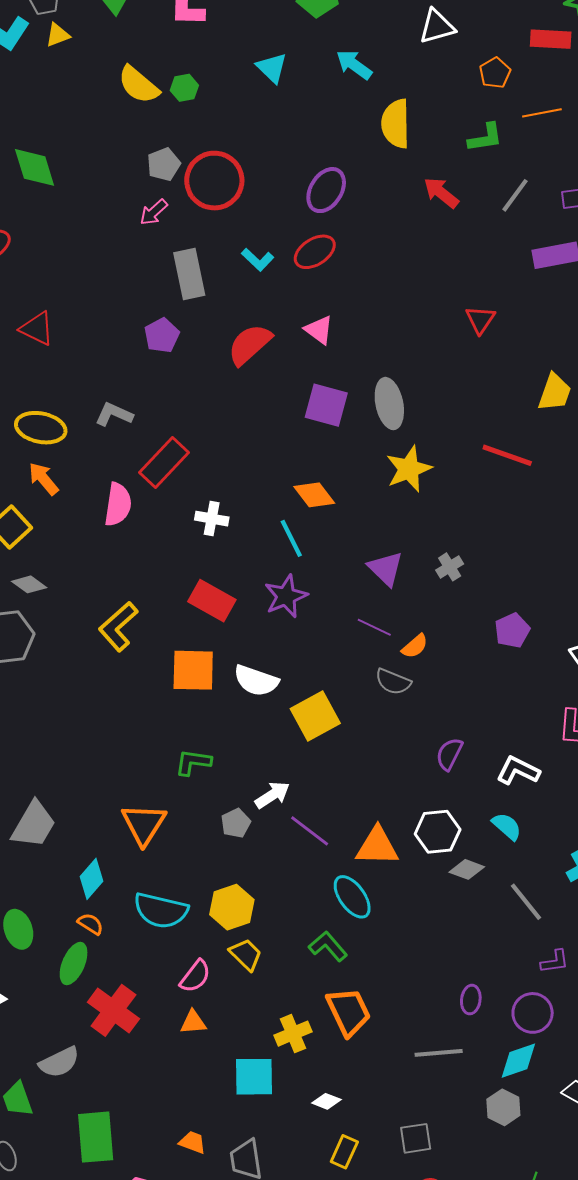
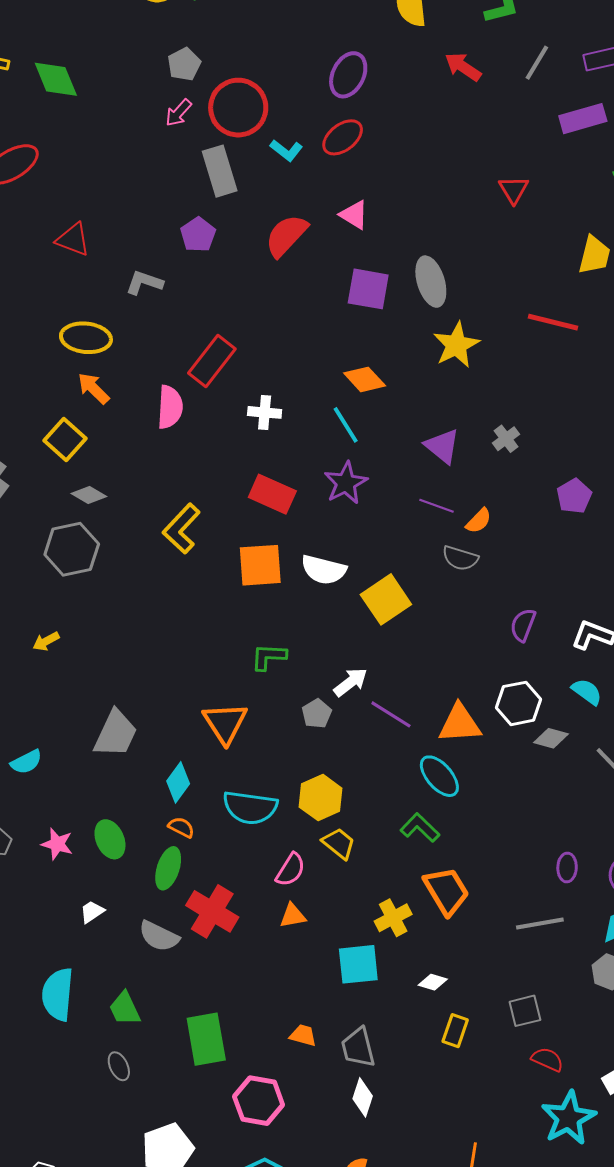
red circle: (214, 181) -> (238, 108), moved
gray L-shape: (114, 414) -> (144, 283), moved
gray semicircle: (59, 1062) -> (159, 936), moved, turned 57

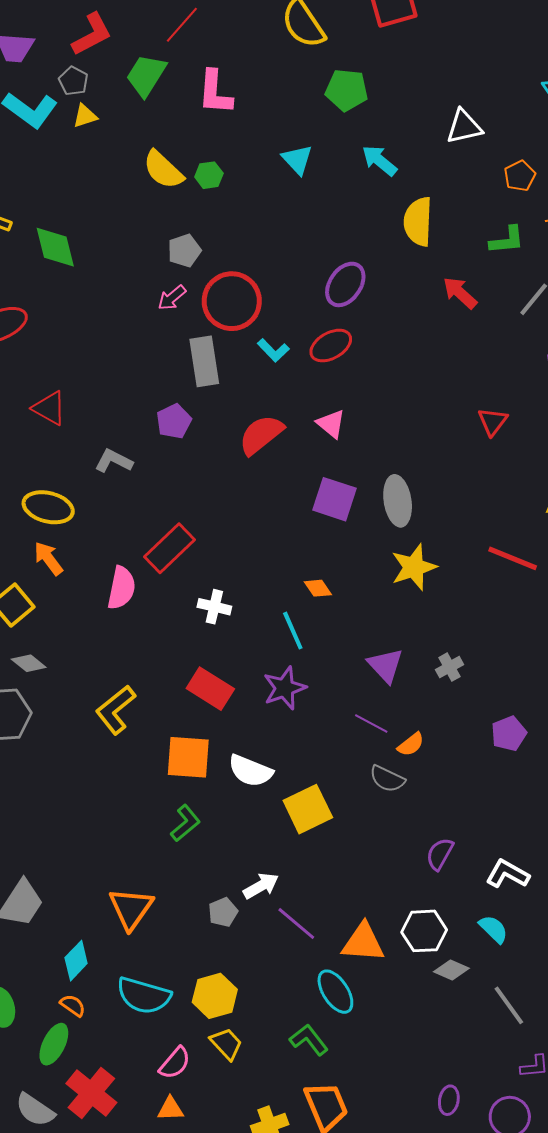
orange diamond: (365, 379) -> (318, 588), size x0.7
green L-shape: (269, 657) -> (185, 823), moved, turned 129

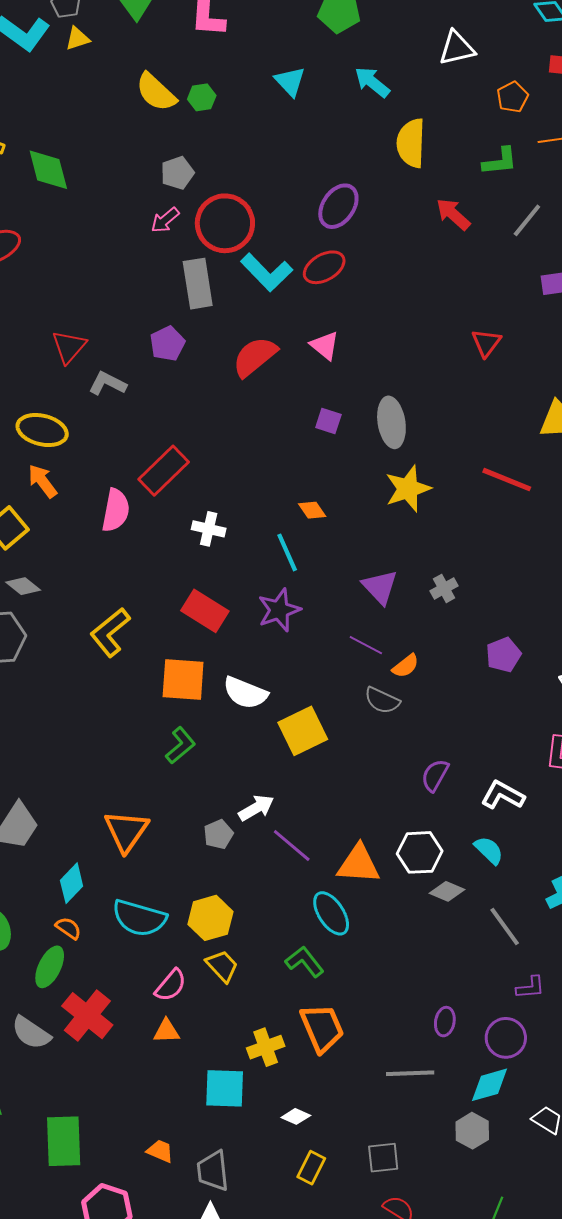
cyan L-shape: (273, 350) -> (267, 272), size x1.6
red triangle: (49, 408) -> (69, 347), moved, turned 42
purple square: (335, 499) -> (328, 421), size x0.6

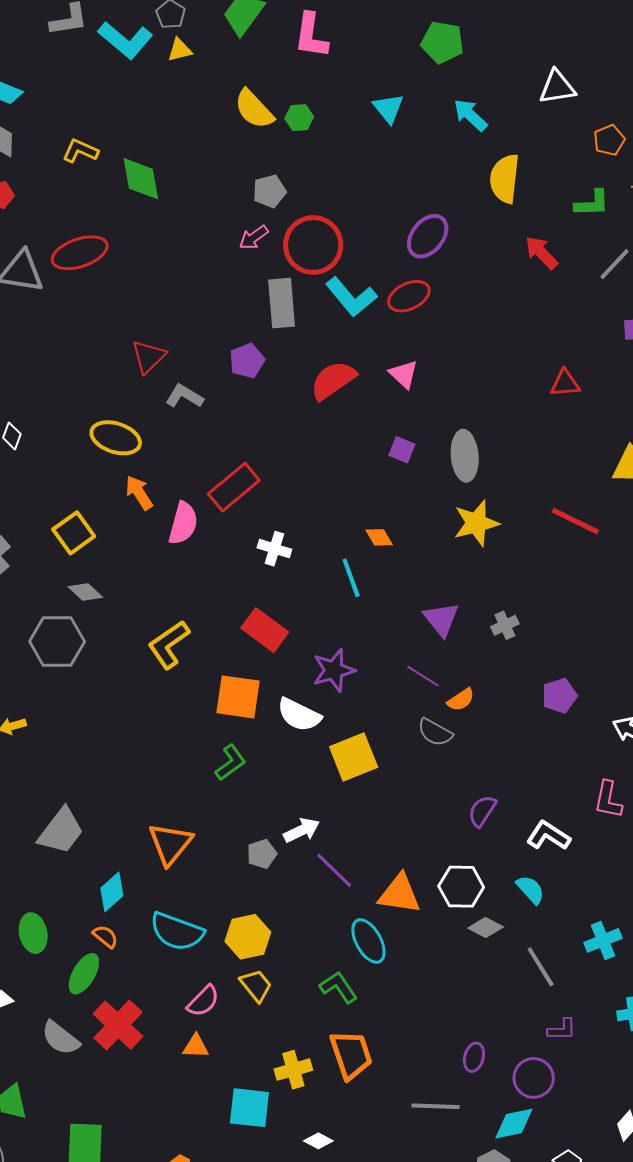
red triangle: (486, 343) -> (565, 383), turned 44
orange arrow: (43, 481) -> (139, 493), moved
purple star: (279, 610) -> (334, 670), moved

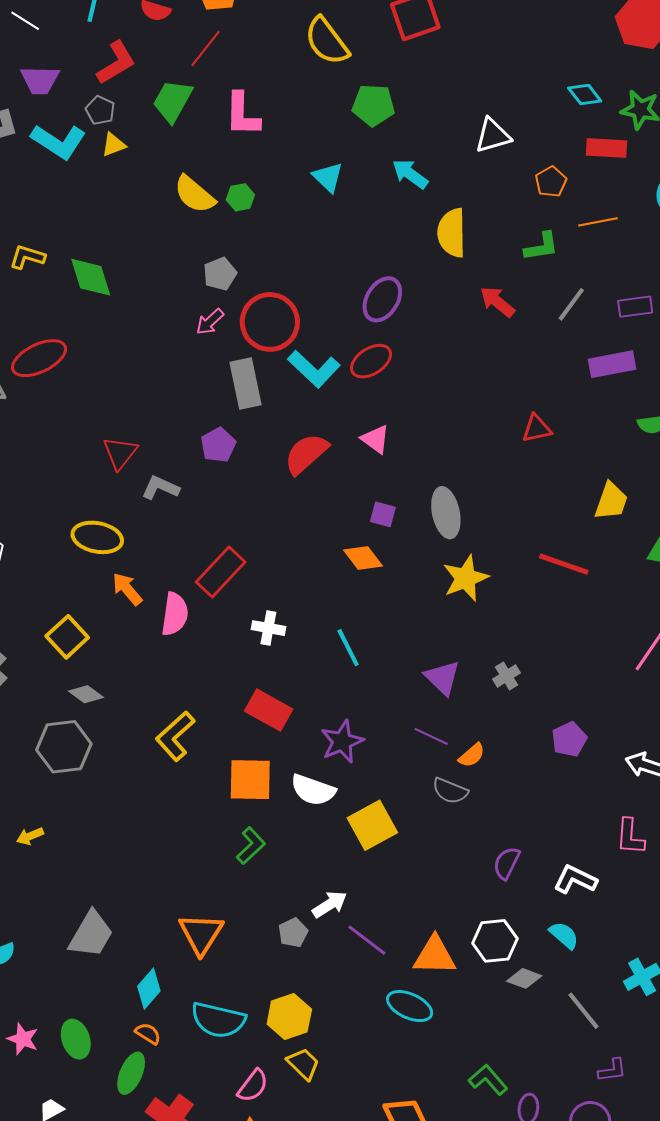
orange diamond: (379, 537) -> (363, 558), moved, size x1.4
cyan ellipse: (368, 941) -> (410, 1006), turned -30
green L-shape: (339, 987) -> (488, 1080), moved

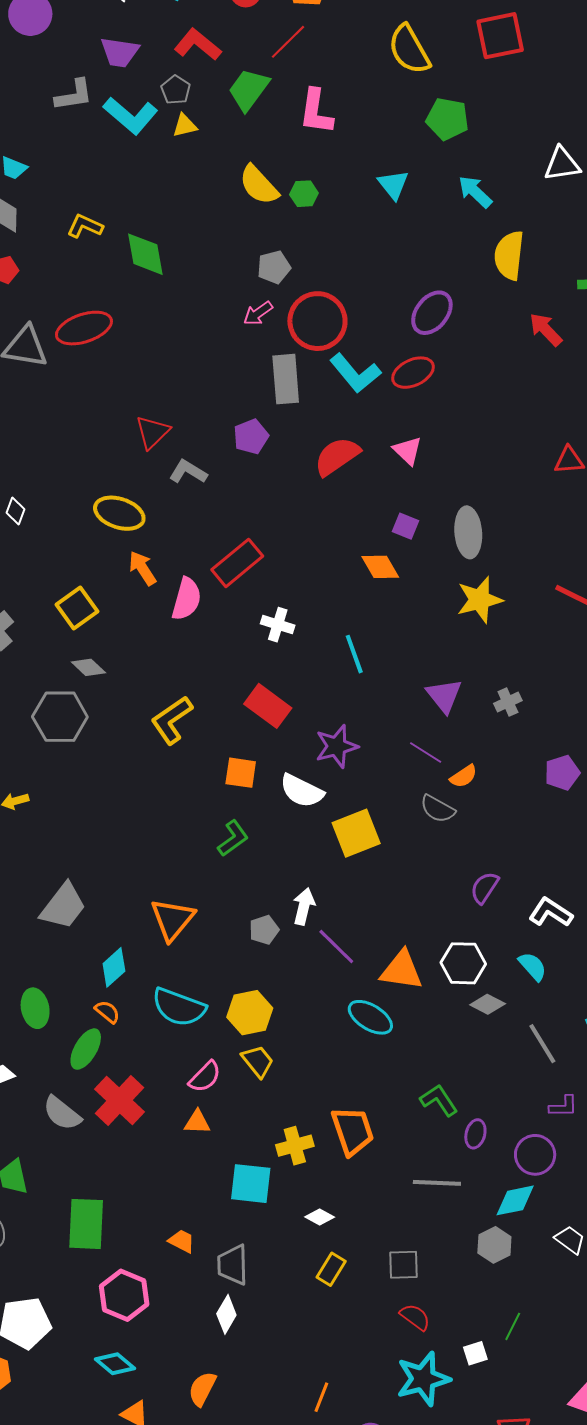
red L-shape: (116, 63) -> (198, 45), turned -117
orange square: (250, 780) -> (241, 773), size x0.7
white arrow: (330, 904) -> (304, 906), turned -51

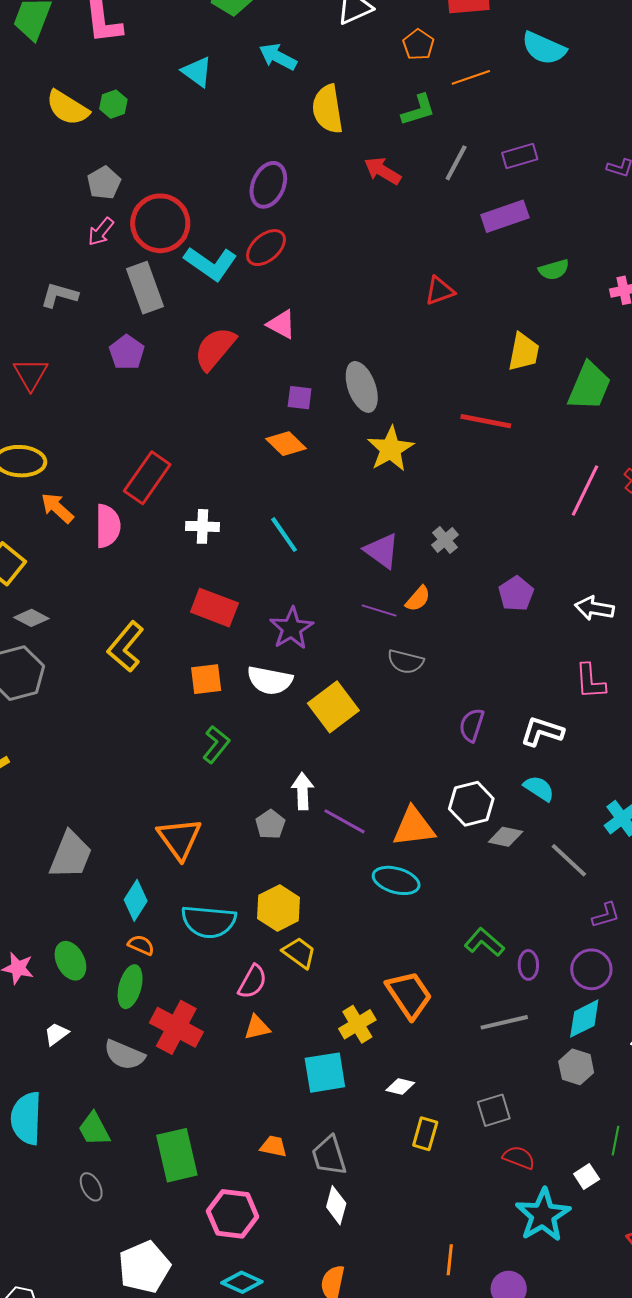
gray L-shape: (188, 472) -> (59, 295), moved
orange semicircle: (464, 776) -> (418, 599), moved

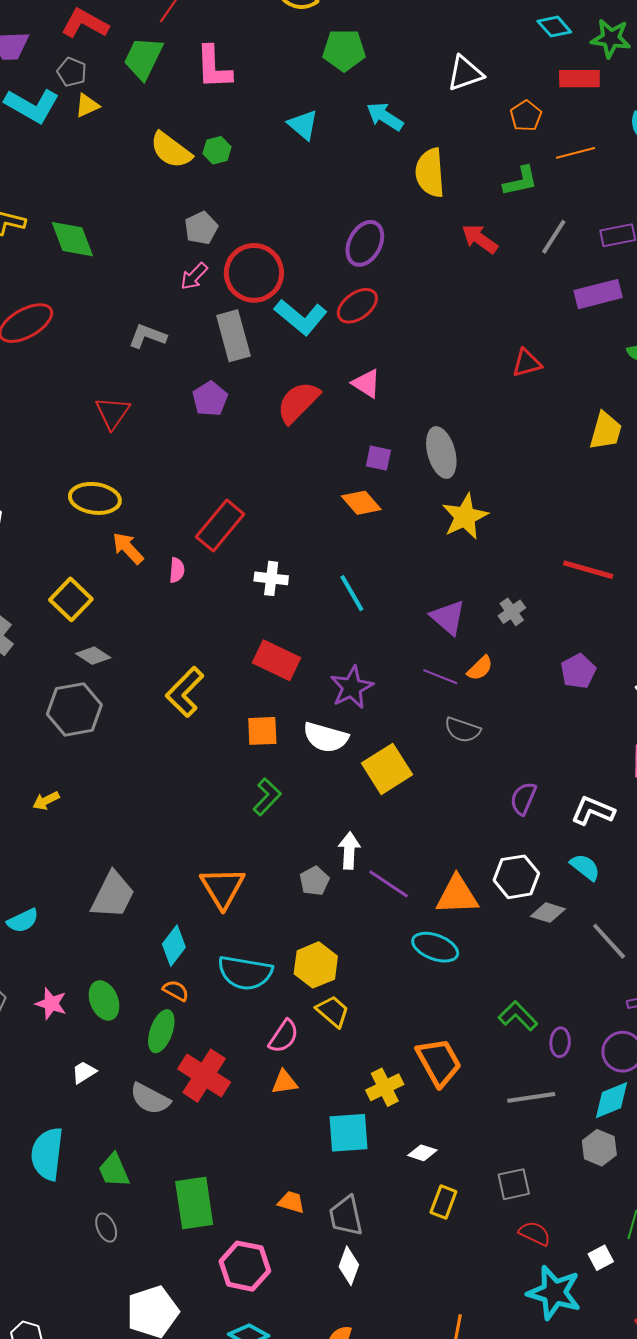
red line: (486, 421) -> (588, 570), moved
pink semicircle: (108, 526) -> (177, 570), size x0.6
cyan star: (543, 1215) -> (554, 1293), turned -30

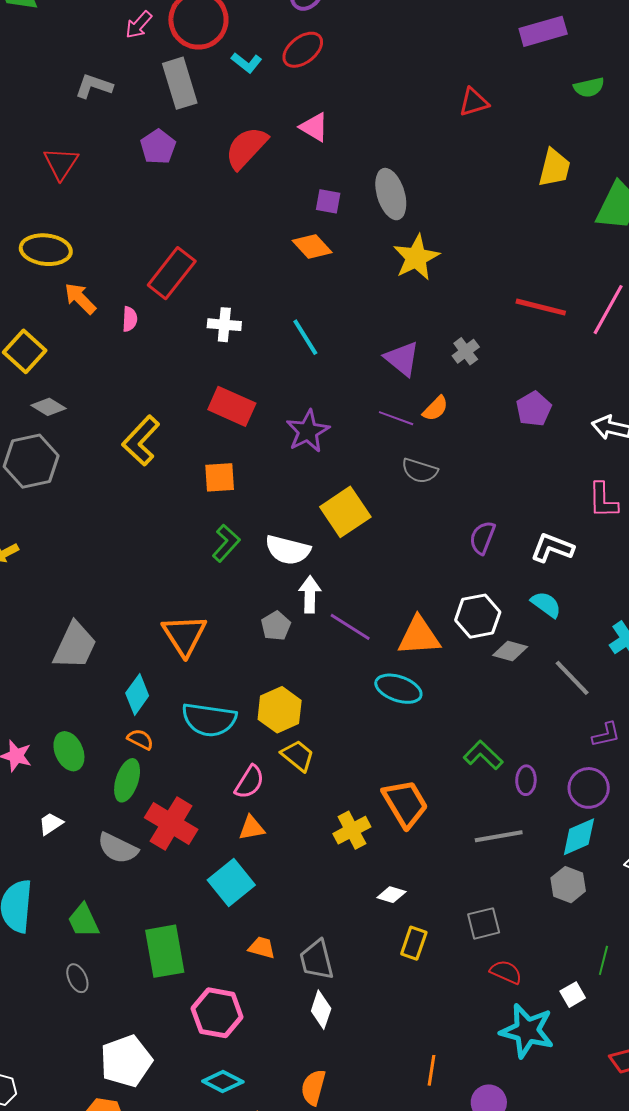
cyan L-shape: (301, 317) -> (247, 63), size x0.6
white semicircle: (326, 737) -> (288, 550), moved
cyan square: (349, 1133) -> (231, 883), moved, turned -33

